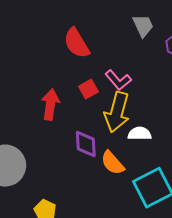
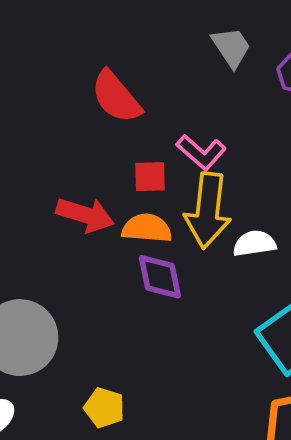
red square: (88, 89) -> (150, 177), turned 36
red arrow: (50, 104) -> (85, 215), turned 108
orange semicircle: (113, 163) -> (147, 228), moved, turned 144

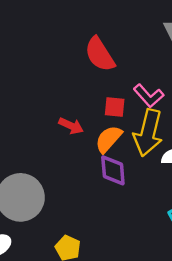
red arrow: (85, 215) -> (71, 126), size x0.7
orange semicircle: (147, 228) -> (109, 139), turned -60

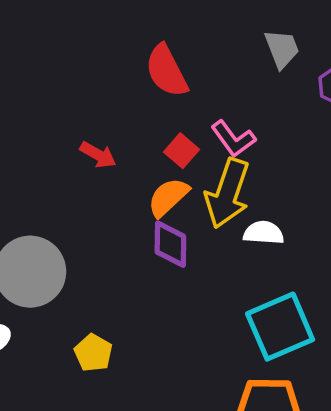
red square: (115, 107) -> (181, 151), turned 30
red arrow: (71, 126) -> (98, 155), moved

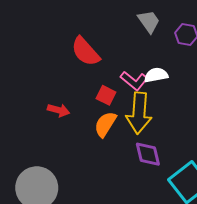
white semicircle: (264, 233) -> (156, 75), moved
purple diamond: (170, 244) -> (148, 154), moved

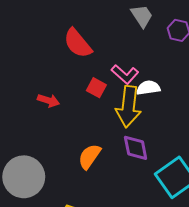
white semicircle: (156, 75) -> (148, 88), moved
orange semicircle: (105, 124) -> (89, 156), moved

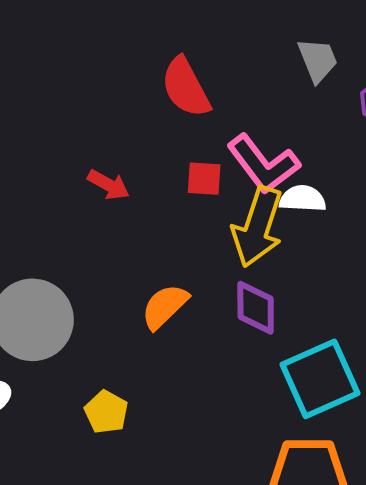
pink L-shape: (125, 74) -> (263, 164), size x1.4
red square: (96, 88) -> (204, 179), turned -36

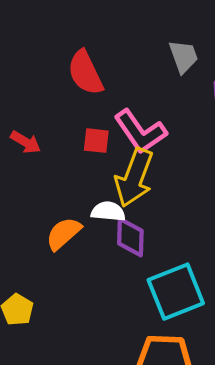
white semicircle: (303, 199) -> (108, 211), moved

